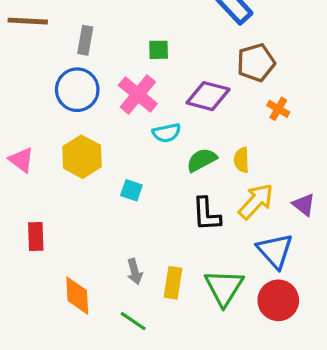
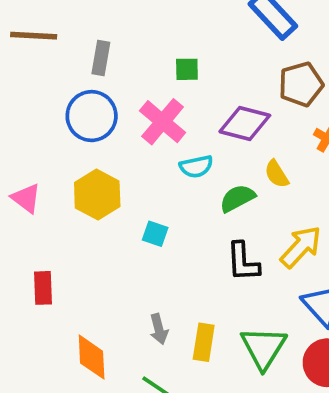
yellow semicircle: (242, 160) -> (277, 174), moved, turned -30

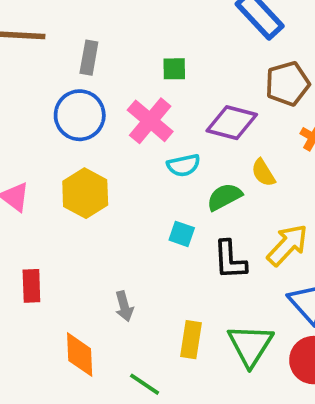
cyan square: (155, 234) -> (182, 234), moved
gray arrow: (159, 329) -> (124, 306), moved

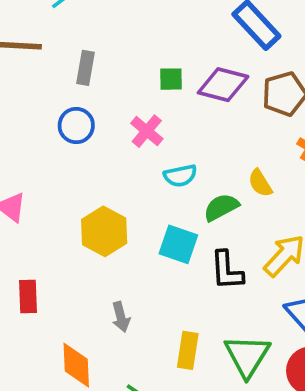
blue circle: (80, 115) -> (76, 126), size x0.7
pink cross: (150, 121) -> (147, 131), size x0.7
purple diamond: (232, 123) -> (223, 85), moved
yellow hexagon: (85, 193) -> (104, 231), moved
cyan square: (182, 234) -> (178, 244), size x1.5

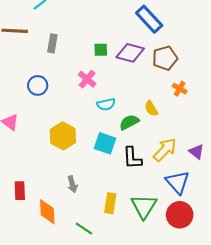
blue circle: (76, 126) -> (38, 85), moved
red rectangle: (28, 296) -> (20, 191), moved

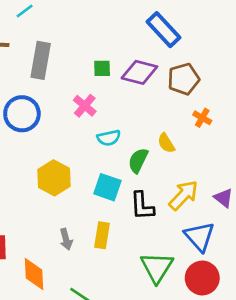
gray rectangle: (52, 43) -> (41, 60), size x1.5
blue circle: (38, 85) -> (22, 114), size x1.4
green semicircle: (129, 122) -> (138, 160), turned -36
yellow rectangle: (110, 203) -> (102, 235), moved

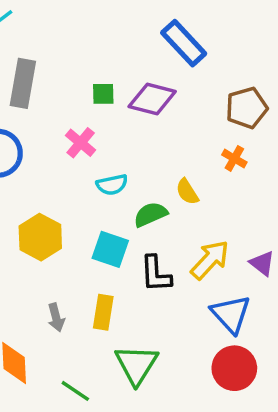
brown pentagon: (184, 79) -> (247, 108), moved
green semicircle: (138, 160) -> (150, 214), turned 40
green triangle: (157, 267) -> (136, 365), moved

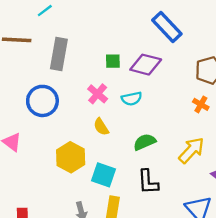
cyan semicircle: (112, 185) -> (132, 99), moved
yellow semicircle: (187, 192) -> (101, 127), moved
cyan square: (110, 249) -> (103, 175), moved
yellow arrow: (210, 260) -> (191, 150), moved

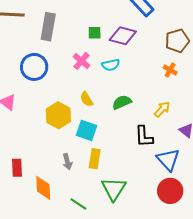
yellow semicircle: (101, 127) -> (87, 99), moved
yellow arrow: (191, 150) -> (162, 109), size x0.7
black L-shape: (148, 182) -> (144, 136), moved

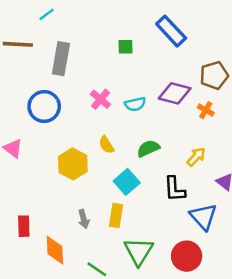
green square: (95, 33) -> (126, 47), moved
purple diamond: (123, 36) -> (175, 93), moved
cyan square: (87, 130) -> (127, 182), moved, turned 30
red circle: (170, 191) -> (187, 256), moved

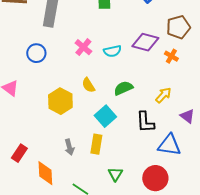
blue circle: (44, 107) -> (36, 53), size x0.7
blue triangle: (203, 217) -> (169, 145), turned -40
red rectangle: (24, 226) -> (19, 153), turned 36
green triangle: (139, 251) -> (115, 174), size x0.6

